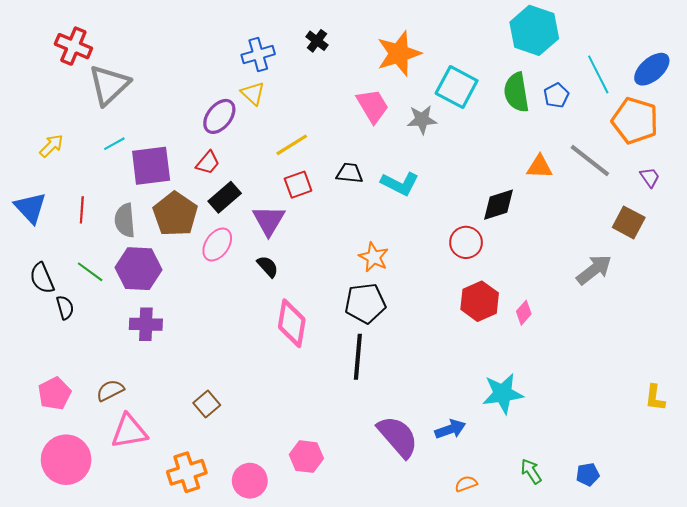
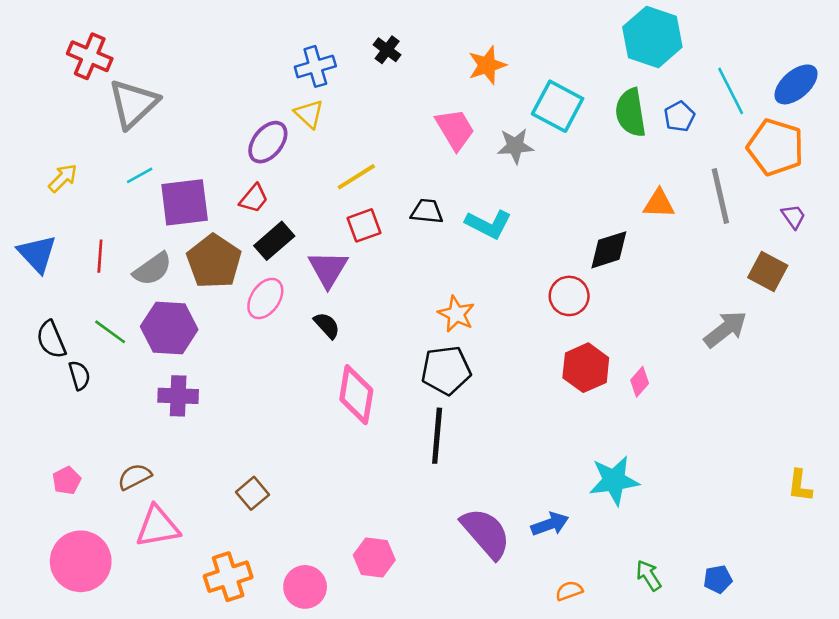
orange star: (399, 53) -> (487, 65), size x0.7
gray line: (590, 161) -> (720, 196), turned 39
gray semicircle: (125, 220) -> (152, 269), turned -120
pink pentagon: (55, 394) -> (67, 481), size x0.7

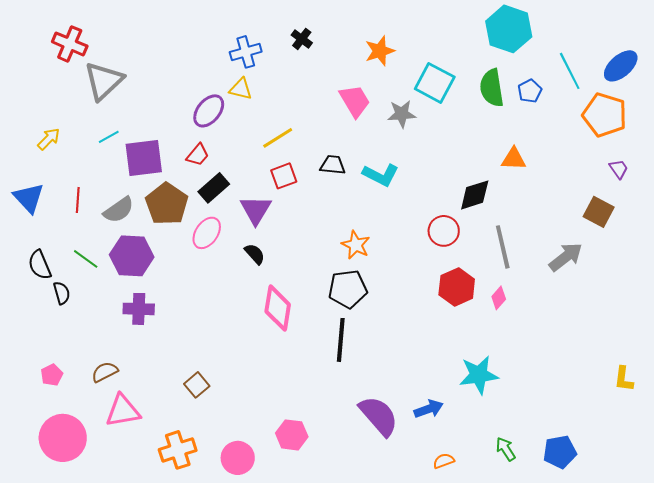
yellow triangle: (309, 114) -> (241, 89), turned -30
gray line: (720, 196) -> (503, 247), moved
blue pentagon: (718, 579) -> (560, 452), size x1.5

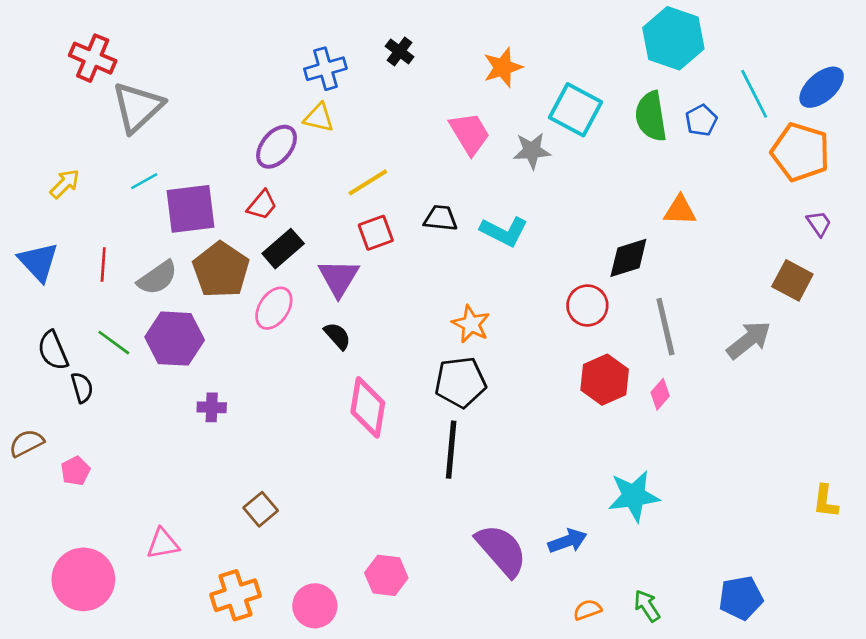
purple cross: (139, 309) -> (212, 407), moved, size x0.7
brown semicircle: (105, 372) -> (26, 443), moved
pink pentagon: (52, 375) -> (75, 471), moved
pink triangle: (123, 411) -> (163, 544), size x0.7
green arrow: (506, 449) -> (647, 606), moved

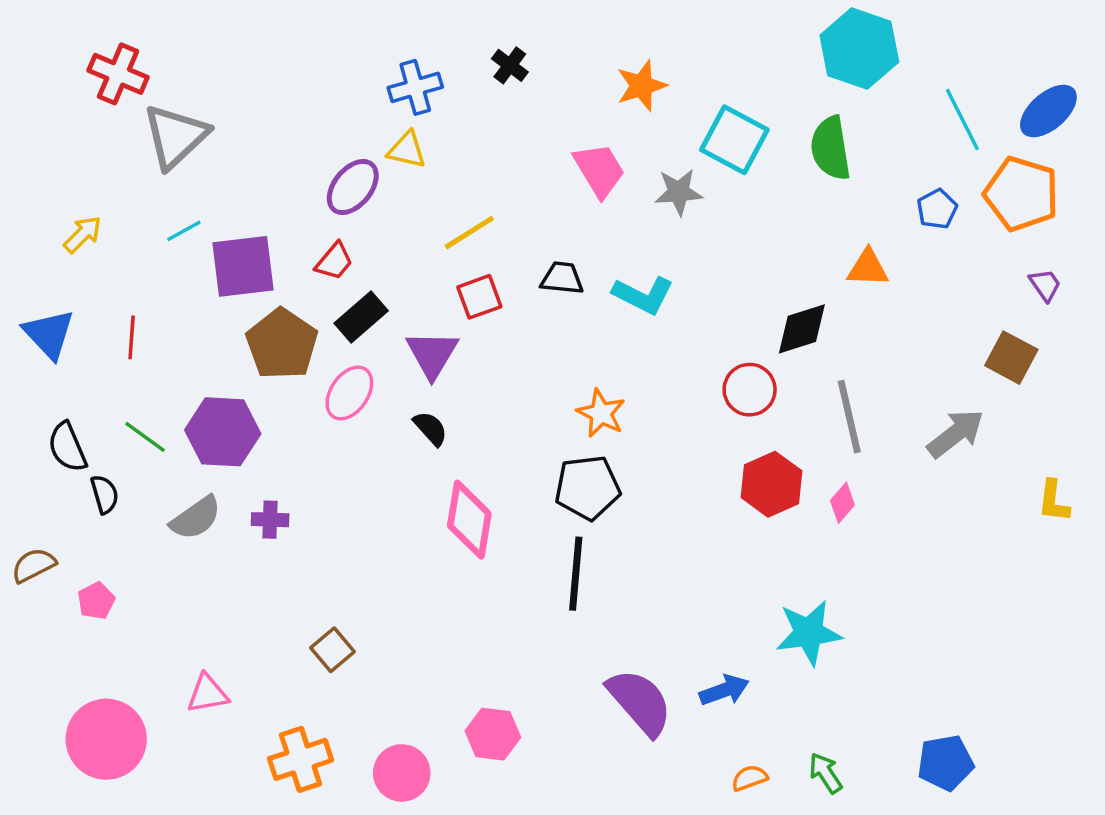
blue pentagon: (701, 120) -> (937, 209), moved
gray semicircle: (157, 278) -> (196, 518), moved
yellow L-shape: (826, 501) -> (1054, 501), moved

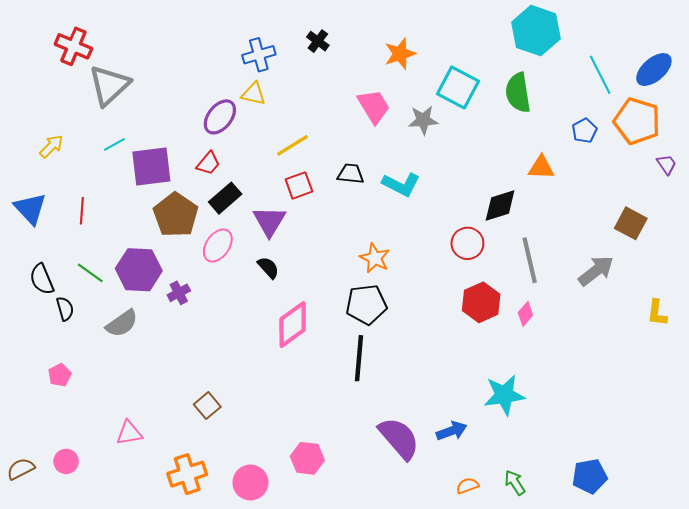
purple trapezoid: (1045, 285) -> (667, 164), moved
purple cross: (270, 520) -> (179, 293), moved, turned -30
pink diamond: (469, 520) -> (293, 324), turned 45
brown semicircle: (34, 565) -> (21, 469), moved
pink circle: (106, 739) -> (66, 461), size x0.5

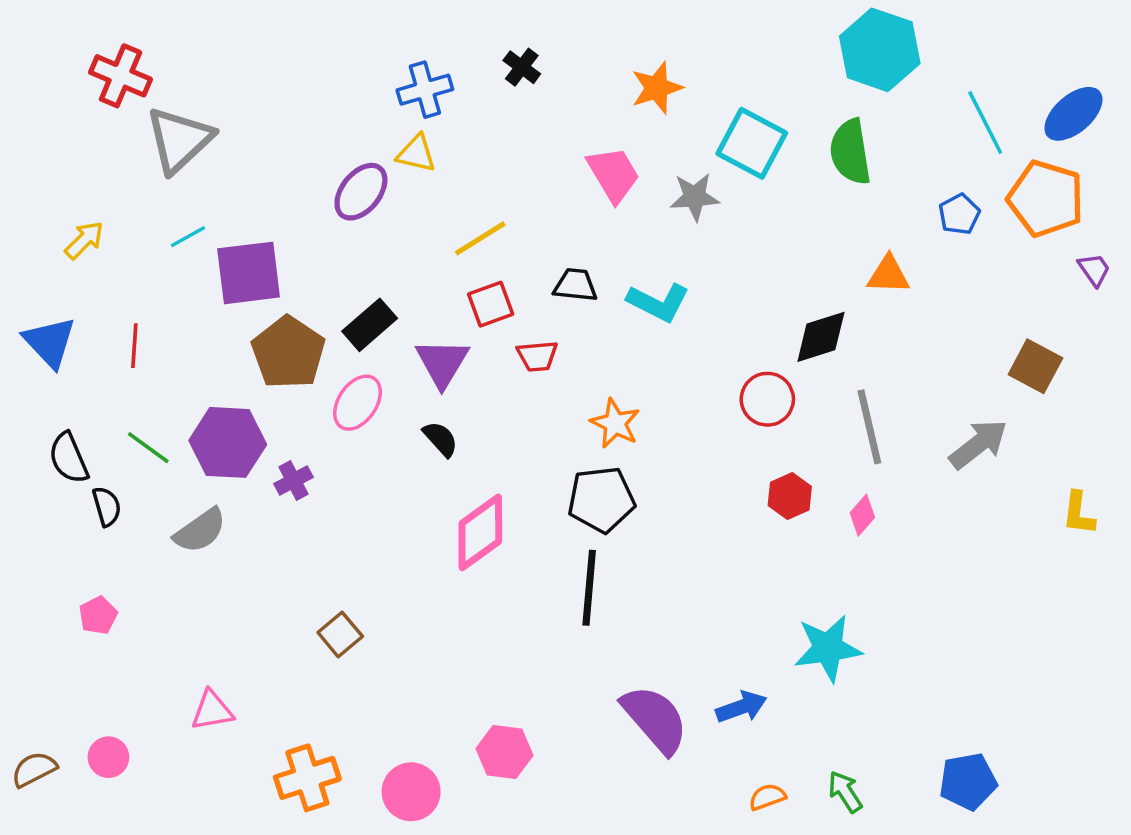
red trapezoid: (208, 163) -> (537, 356), moved, turned 45
red hexagon: (481, 302) -> (790, 496), size x0.7
brown square: (207, 406) -> (340, 634), moved

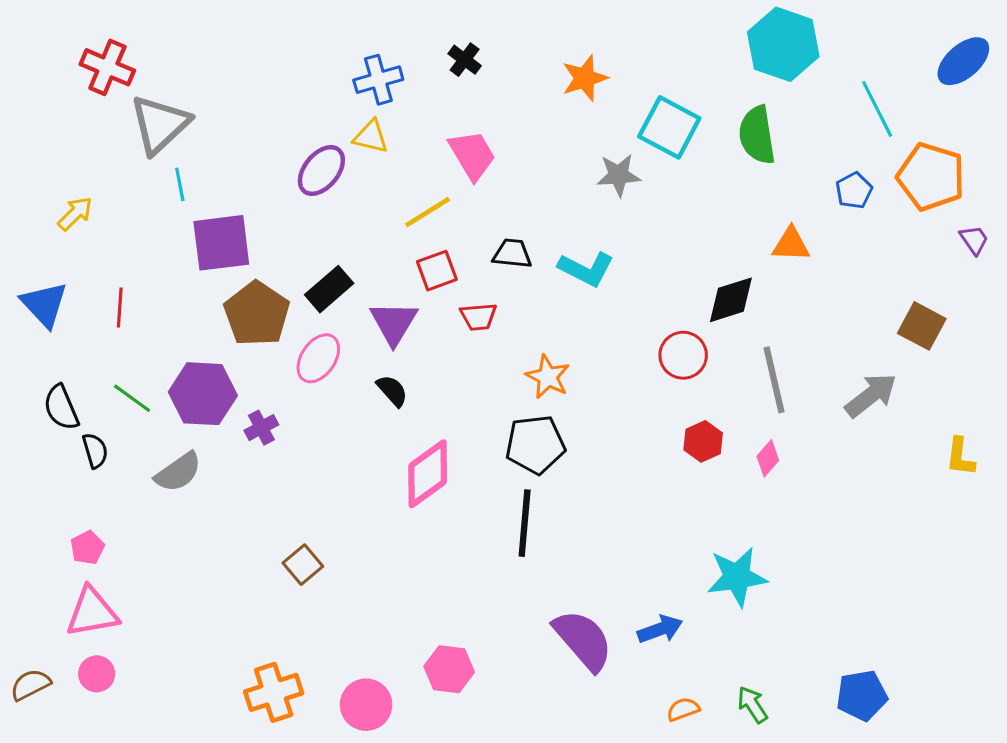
blue ellipse: (1073, 114) -> (963, 61), moved
pink trapezoid: (613, 174) -> (472, 155), moved
cyan line: (188, 237) -> (180, 184), moved, turned -72
pink triangle: (212, 710) -> (92, 612), moved, size x1.4

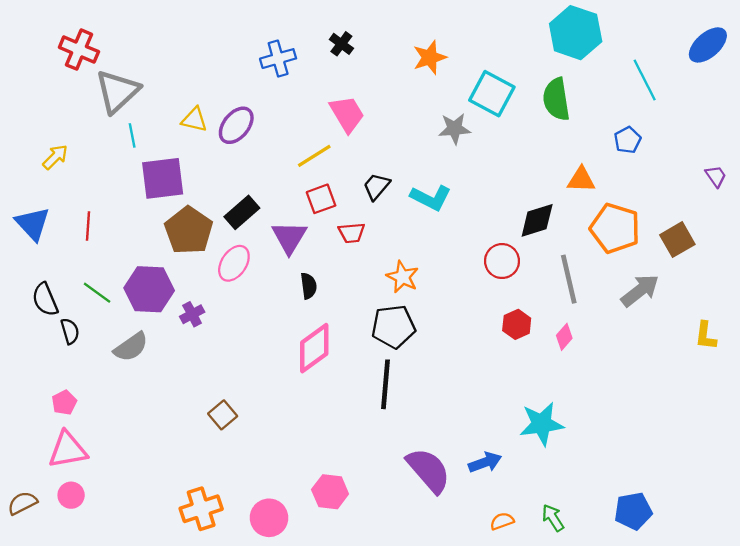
yellow triangle: (371, 137) -> (194, 120), moved
orange pentagon: (931, 177) -> (615, 228), moved
black trapezoid: (512, 254) -> (376, 186), turned -56
brown square: (922, 326) -> (677, 240), turned 32
black semicircle: (392, 391) -> (309, 286), moved, turned 35

